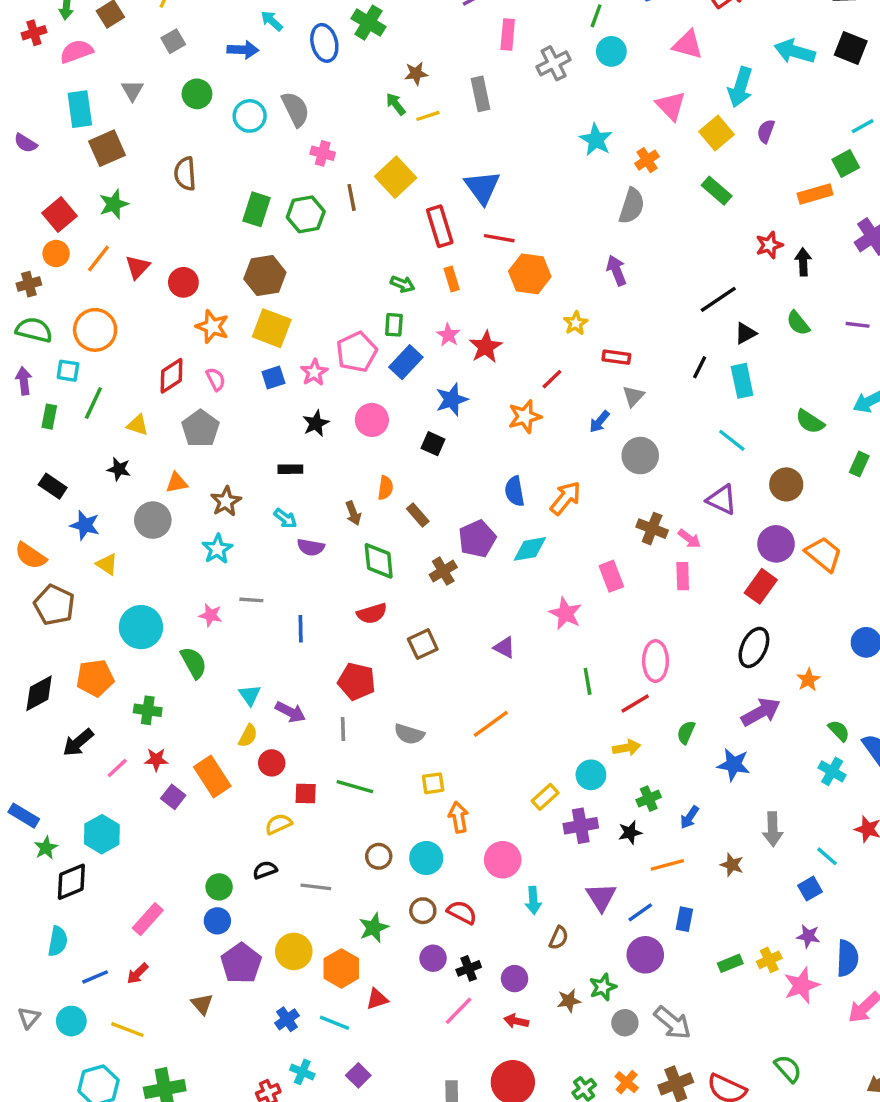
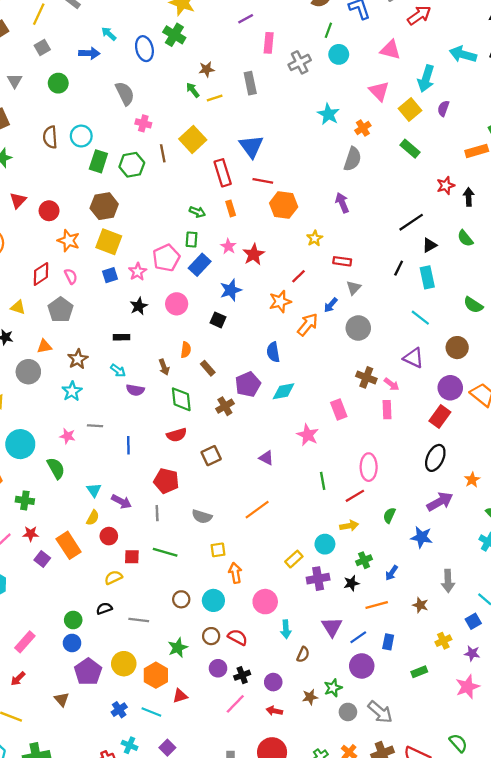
cyan circle: (250, 116) -> (81, 136), moved
orange arrow: (565, 498) -> (308, 325), moved
yellow cross: (769, 960) -> (443, 641), moved

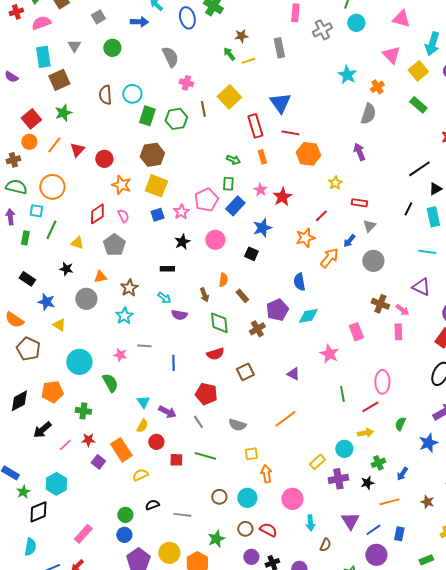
cyan line: (420, 318) -> (427, 252), turned -30
gray line: (157, 513) -> (198, 422), turned -32
blue star: (422, 537) -> (428, 443), turned -30
yellow semicircle: (113, 577) -> (140, 475), moved

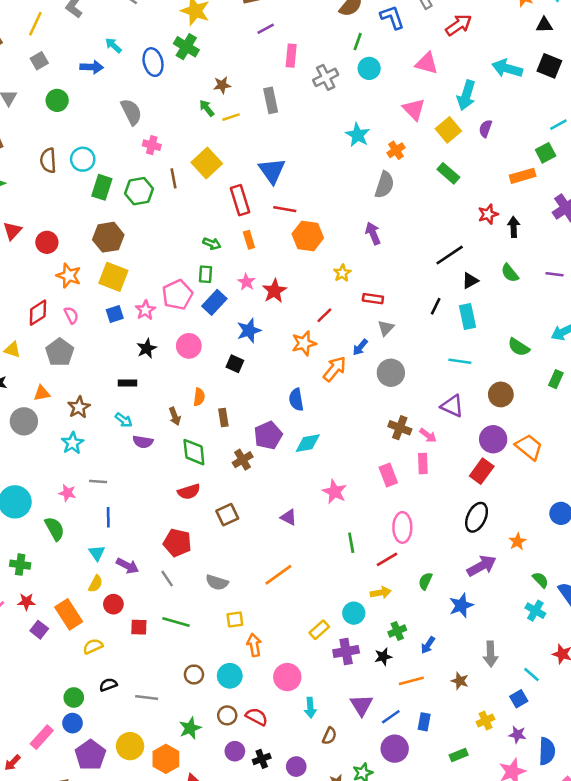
brown rectangle: (242, 296) -> (223, 417), turned 32
pink rectangle: (356, 332) -> (388, 475), moved
blue line: (173, 363) -> (108, 517), moved
pink rectangle: (83, 534) -> (42, 737), moved

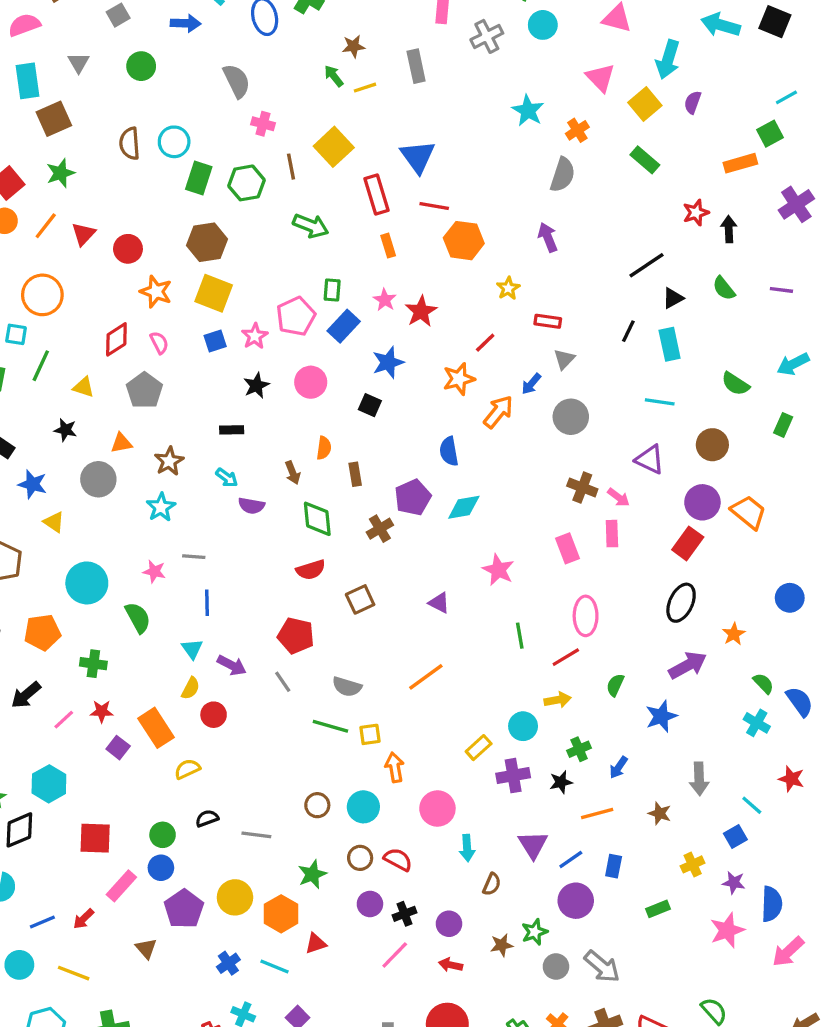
green arrow: (212, 244) -> (311, 226), moved, size x1.5
green line: (176, 622) -> (330, 726), moved
red square: (139, 627) -> (95, 838), moved, size x1.5

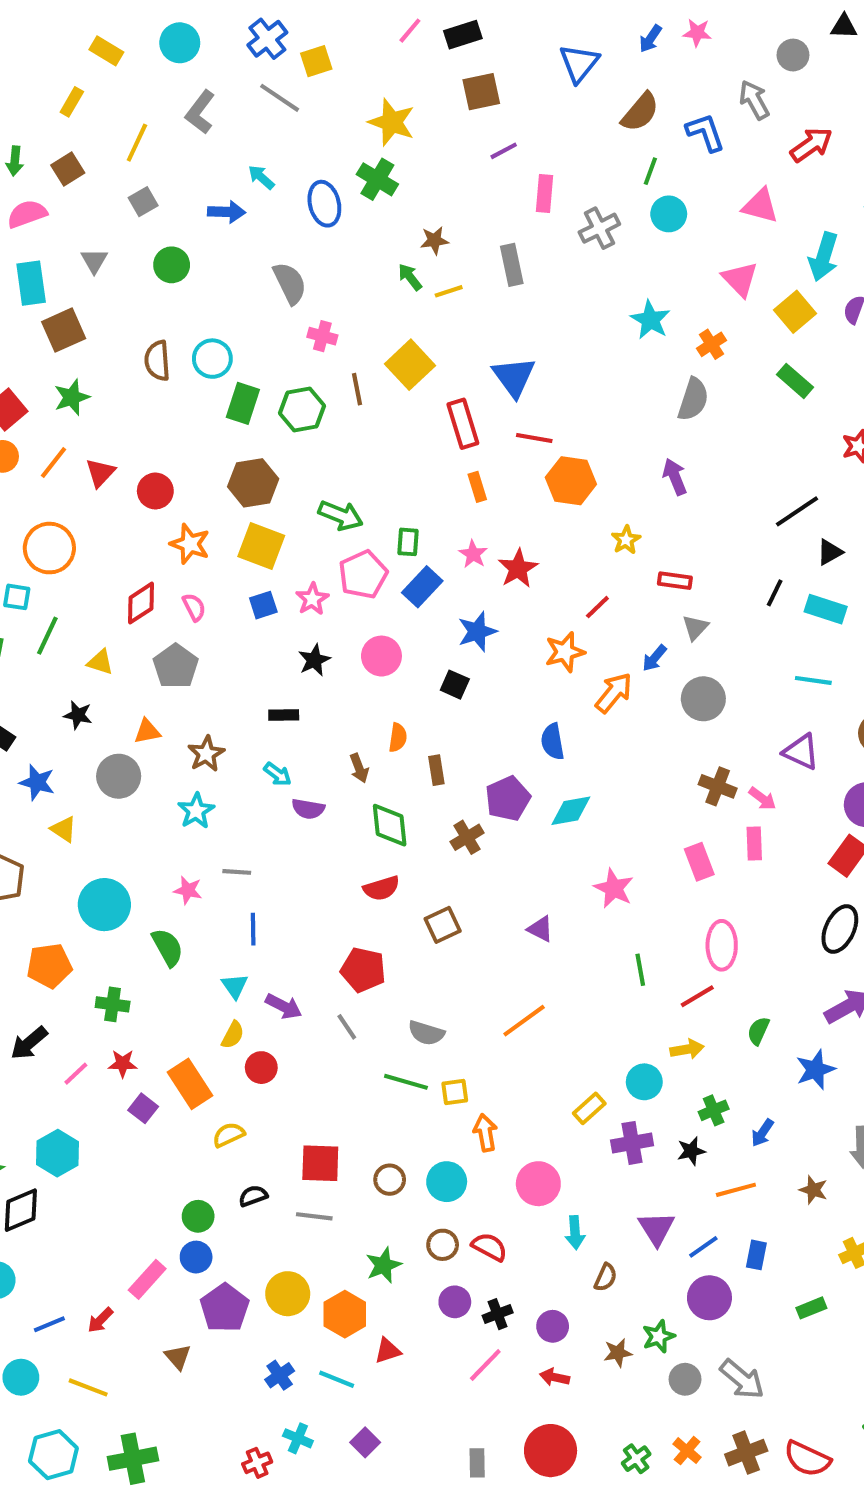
green arrow: (311, 226) -> (341, 515), moved
cyan rectangle: (670, 344) -> (826, 609), turned -60
red square: (95, 838) -> (320, 1163), moved

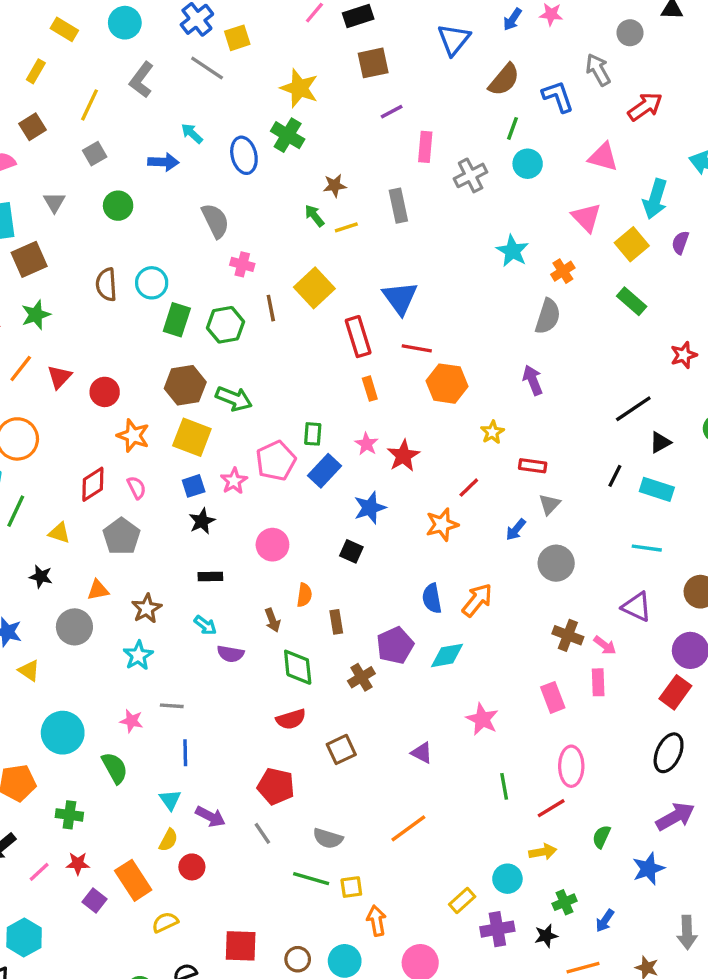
green arrow: (341, 515) -> (234, 399), moved
pink circle: (381, 656) -> (272, 545), moved
black star: (314, 660) -> (202, 521), moved
orange arrow: (614, 693) -> (477, 600), moved

